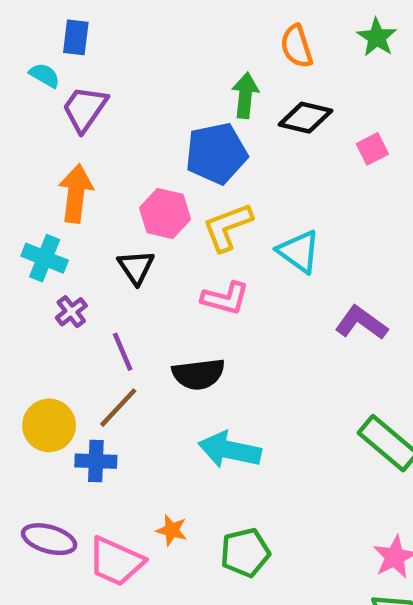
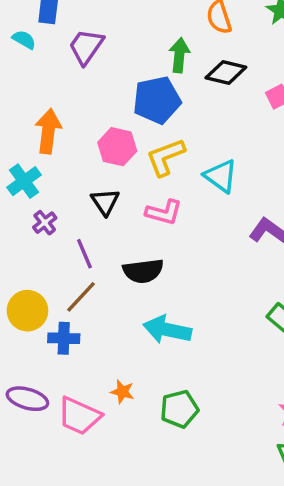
purple trapezoid: (85, 109) -> (86, 47), moved
cyan cross: (45, 258) -> (24, 181), turned 32
black triangle: (136, 267) -> (105, 202), moved

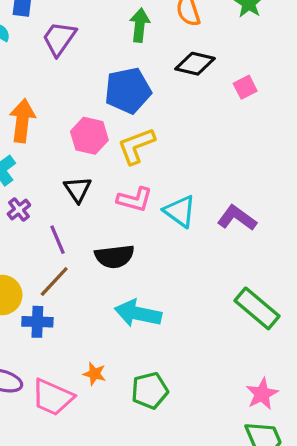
green arrow: (179, 55) -> (140, 25), moved
cyan triangle: (221, 176) -> (180, 211), moved

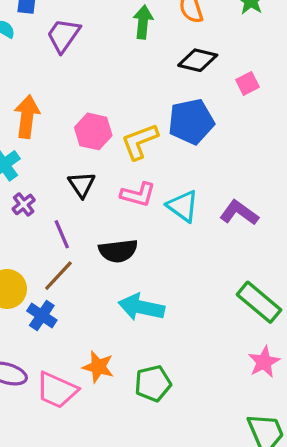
blue pentagon: (128, 91) -> (191, 122), moved
blue cross: (37, 322) -> (42, 315), turned 32
orange star: (94, 374) -> (98, 367), size x1.4
pink star: (262, 394) -> (264, 362), moved

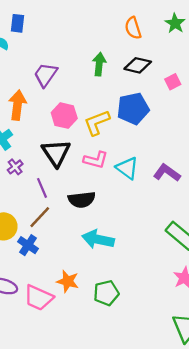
green arrow: (143, 22) -> (99, 64), moved
purple trapezoid: (63, 35) -> (46, 75), moved
black triangle: (82, 185) -> (56, 153), size x1.5

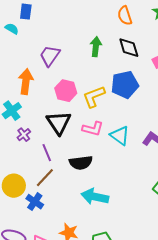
black diamond: (138, 65) -> (129, 48), turned 60

